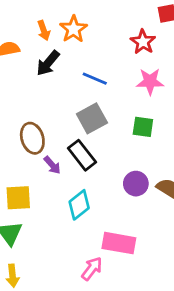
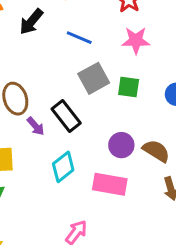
gray square: (92, 118) -> (94, 78), moved
pink rectangle: (119, 243) -> (110, 184), moved

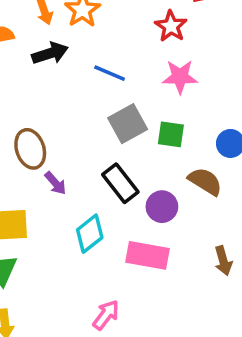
black arrow: (31, 22) -> (50, 53), turned -148
black rectangle: (66, 116) -> (120, 183), moved
brown semicircle: (156, 151) -> (205, 181), moved

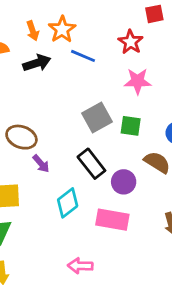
blue line: (110, 73) -> (83, 56), moved
brown ellipse: (30, 149) -> (21, 137), turned -52
pink arrow: (106, 315) -> (80, 266), turned -125

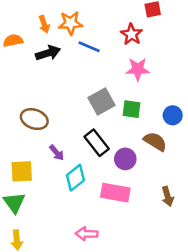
orange star: (62, 29) -> (70, 23), turned 30
purple arrow: (41, 164) -> (57, 153), moved

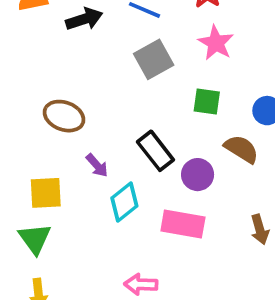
pink star: (138, 69) -> (216, 43), turned 30
gray square: (102, 102) -> (154, 59), moved

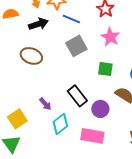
brown ellipse: (64, 116) -> (31, 56), moved
yellow square: (46, 193) -> (17, 119), turned -30

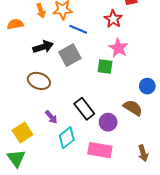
black arrow: (38, 24) -> (43, 47), moved
gray square: (76, 46) -> (70, 55), moved
brown ellipse: (31, 56) -> (39, 81), moved
green square: (105, 69) -> (105, 66), moved

